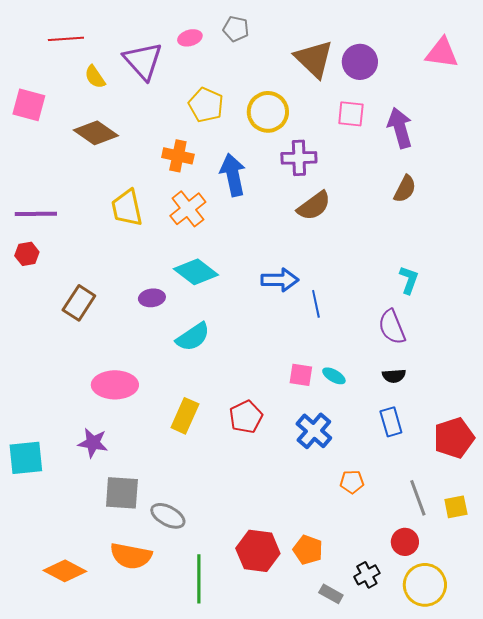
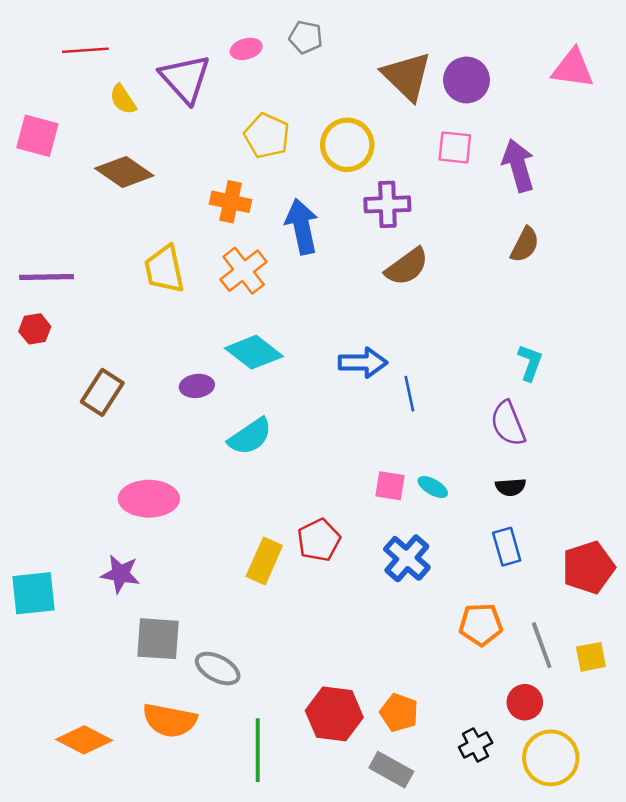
yellow rectangle: (185, 416) -> (264, 561), moved
orange pentagon: (352, 482) -> (481, 624), moved, size x1.4
gray rectangle: (331, 594) -> (391, 770), moved, size x1.4

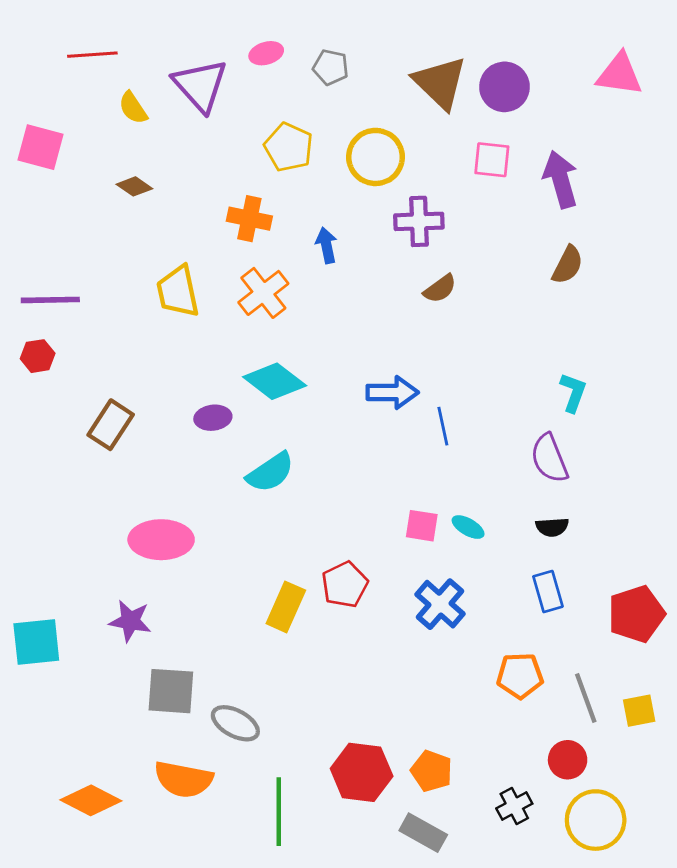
gray pentagon: (306, 37) -> (331, 67), moved
brown diamond: (124, 172) -> (134, 186), size x0.6
blue arrow: (302, 226) -> (326, 245), size x0.6
brown semicircle: (407, 267) -> (440, 289), size x0.7

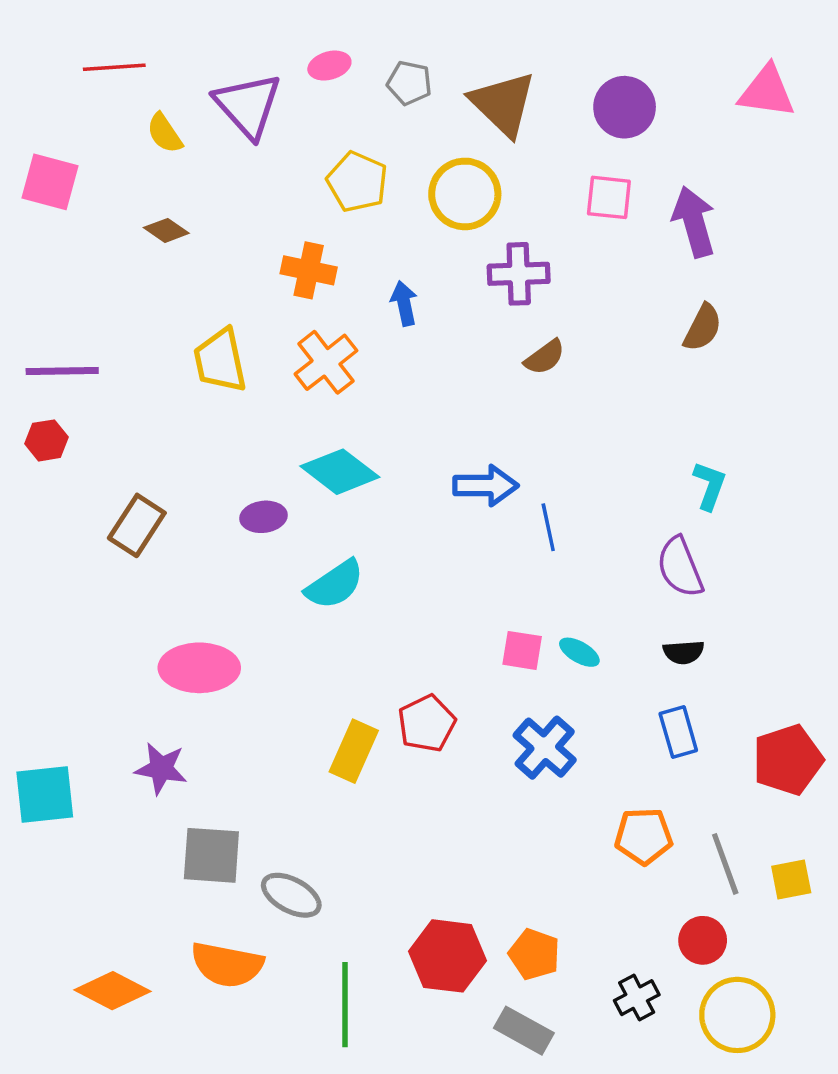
brown triangle: (440, 83) -> (503, 104), moved

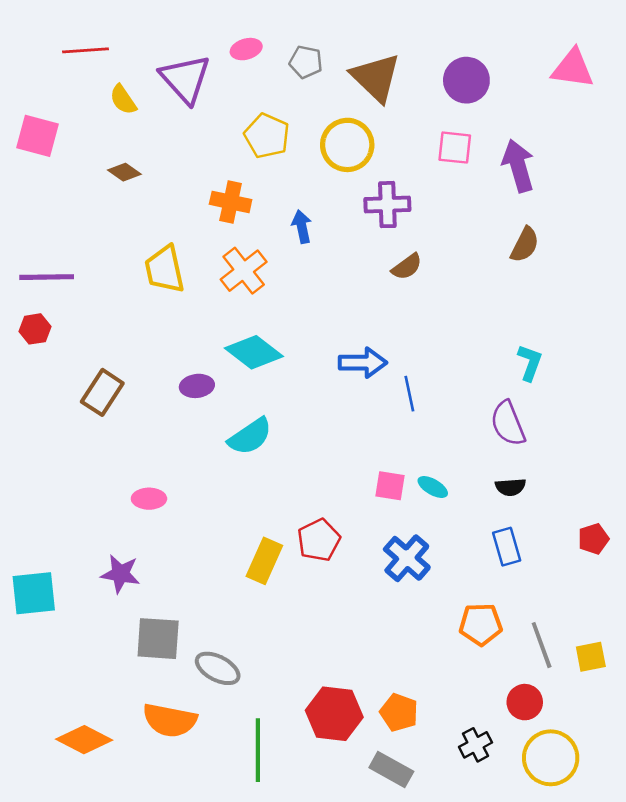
pink ellipse: (199, 668) -> (149, 499), size x0.6
red pentagon: (788, 760) -> (593, 539), moved, size x0.6

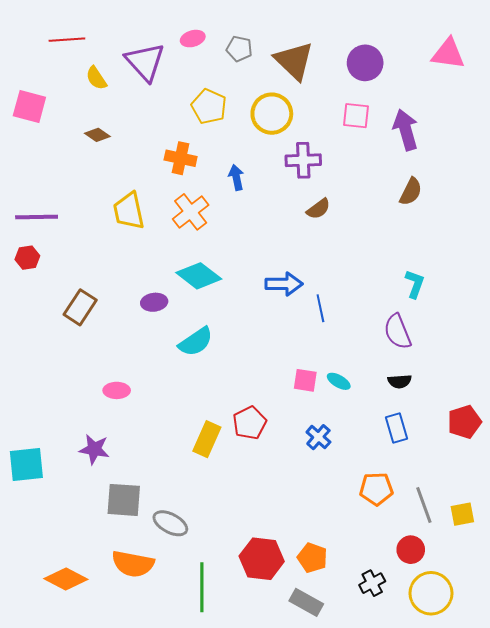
red pentagon: (593, 539) -> (464, 422), size x1.4
blue cross: (407, 558) -> (318, 437), size x0.7

